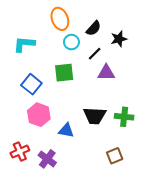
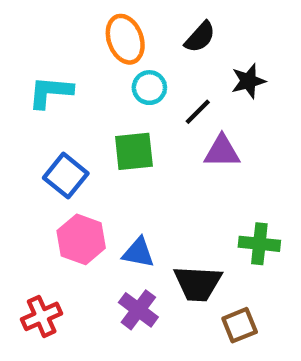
black semicircle: (94, 28) -> (200, 37), moved
black trapezoid: (95, 116) -> (198, 283), moved
blue triangle: (66, 130) -> (138, 253), moved
purple cross: (47, 159) -> (138, 310), moved

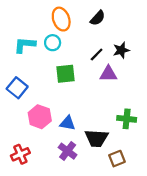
black star: (248, 81) -> (121, 50), moved
cyan circle: (149, 88) -> (53, 43), moved
blue square: (66, 176) -> (17, 88), moved

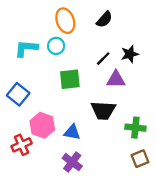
black trapezoid: (97, 138) -> (103, 110), moved
red cross: (20, 154) -> (22, 145), moved
brown square: (117, 159) -> (140, 159), moved

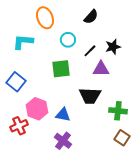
orange ellipse: (65, 21) -> (45, 18), moved
cyan circle: (56, 46) -> (68, 40), moved
brown square: (140, 159) -> (122, 138), turned -35

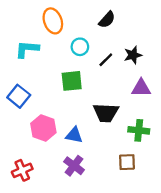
purple triangle: (101, 69) -> (141, 88), moved
red cross: (19, 126) -> (22, 170), moved
brown square: (122, 138) -> (127, 162), moved, turned -35

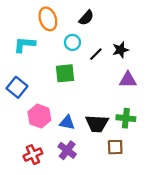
black semicircle: (107, 20) -> (86, 18), moved
black trapezoid: (106, 113) -> (97, 124), moved
red cross: (22, 170) -> (33, 155), moved

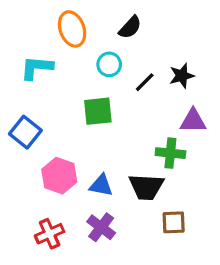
green cross: (126, 118) -> (170, 153), moved

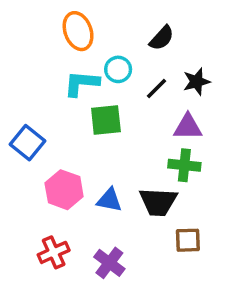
black semicircle: (130, 27) -> (162, 38), moved
cyan L-shape: (37, 68) -> (82, 83), moved
purple triangle: (193, 121) -> (188, 127), moved
purple cross: (101, 227) -> (109, 263), moved

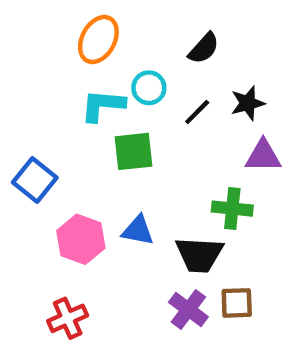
orange ellipse: (78, 31) -> (98, 40), turned 48
purple triangle: (188, 127) -> (263, 156), moved
blue triangle: (109, 200) -> (138, 230), moved
purple cross: (109, 263) -> (188, 310), moved

